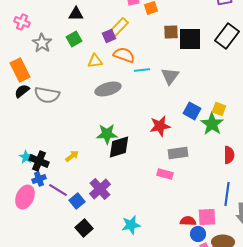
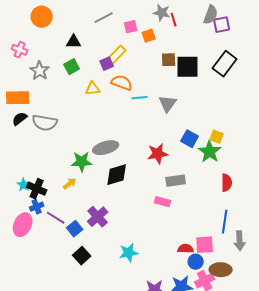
orange rectangle: (20, 70) -> (18, 98), turned -65
gray ellipse: (108, 89) -> (106, 148), moved
green star: (107, 134) -> (82, 162), moved

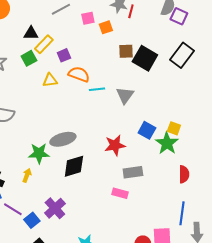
red line: (174, 20) -> (131, 11), turned 32
purple square: (222, 25) -> (179, 16), turned 36
yellow rectangle: (117, 55) -> (44, 44), moved
black square: (188, 67) -> (145, 58), turned 30
yellow arrow: (70, 184) -> (27, 175), turned -32

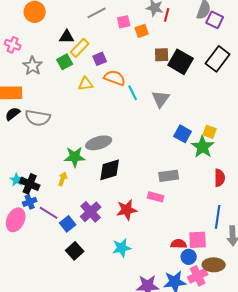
cyan line: (97, 89) -> (133, 93), turned 70
red star: (115, 145) -> (127, 210), moved

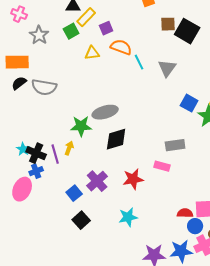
purple line: (49, 213) -> (55, 154), moved, turned 42

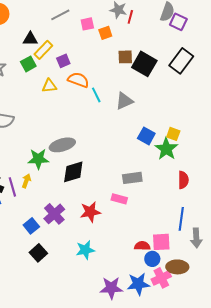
gray triangle: (167, 68) -> (124, 101), turned 30

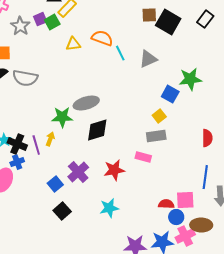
purple square: (63, 61) -> (40, 19), moved
black rectangle: (181, 61) -> (205, 19), size x0.7
yellow square: (173, 134) -> (159, 116), moved, turned 32
green star: (166, 149) -> (190, 79), moved, turned 30

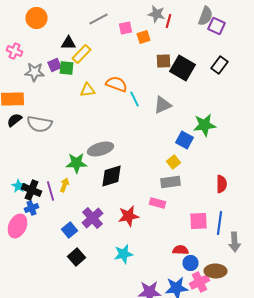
green square: (52, 22) -> (66, 68), turned 35
gray star: (20, 26) -> (34, 72), turned -30
pink square: (185, 200) -> (198, 221), moved

